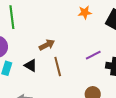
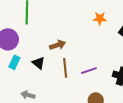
purple line: (93, 55) -> (89, 71), moved

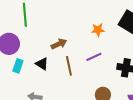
orange star: (100, 18) -> (98, 30), moved
purple line: (89, 71) -> (94, 57), moved

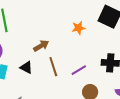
purple line: (94, 57) -> (79, 70), moved

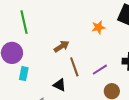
black triangle: (26, 67) -> (60, 85), moved

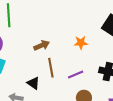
orange star: (98, 27) -> (81, 43), moved

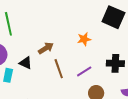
black triangle: (33, 83) -> (26, 63), moved

